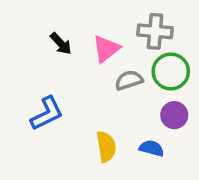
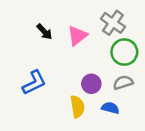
gray cross: (155, 31) -> (113, 23), turned 30
gray semicircle: (129, 80) -> (123, 83), moved
purple circle: (174, 115) -> (91, 84), moved

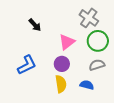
pink triangle: (77, 36) -> (67, 42), moved
purple circle: (91, 84) -> (62, 64), moved

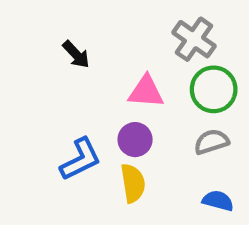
pink triangle: (67, 42) -> (146, 92), turned 42
blue L-shape: (27, 65) -> (80, 159), moved
blue semicircle: (87, 85) -> (218, 201), moved

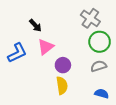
pink triangle: (146, 92) -> (46, 47), moved, turned -42
blue L-shape: (80, 159) -> (17, 53), moved

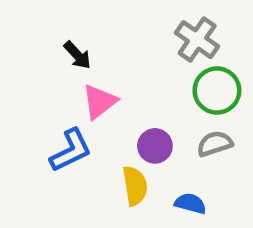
blue L-shape: (17, 53) -> (71, 150), moved
purple circle: (63, 65) -> (155, 146), moved
blue semicircle: (102, 94) -> (190, 204), moved

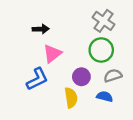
black arrow: (77, 55) -> (41, 29), turned -49
green circle: (217, 91) -> (101, 50), moved
blue semicircle: (190, 204) -> (105, 97), moved

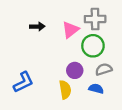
gray cross: (104, 21) -> (95, 19), turned -36
pink triangle: (52, 53) -> (70, 30), moved
blue L-shape: (37, 79) -> (23, 82), moved

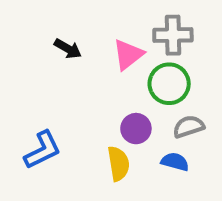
black arrow: (37, 27) -> (68, 49), turned 32

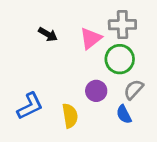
gray semicircle: (189, 127) -> (134, 90), turned -30
blue semicircle: (175, 162) -> (124, 114), turned -132
yellow semicircle: (118, 164) -> (70, 116), moved

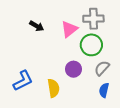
blue semicircle: (124, 114) -> (104, 90), moved, turned 40

